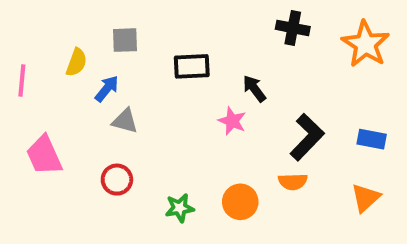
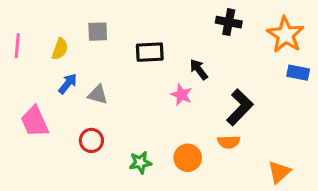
pink line: (22, 81) -> (17, 46), moved
blue arrow: (107, 89) -> (68, 84), moved
blue rectangle: (372, 139) -> (298, 73), moved
orange triangle: (366, 198) -> (279, 172), moved

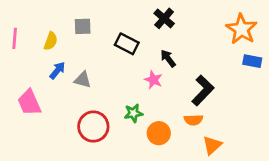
black cross: (229, 22) -> (164, 18), moved, turned 30
black rectangle: (150, 52) -> (127, 44), turned 30
red circle: (91, 140) -> (93, 127), moved, size x1.5
green star: (140, 163) -> (133, 113), moved
orange triangle: (279, 172) -> (212, 145), moved

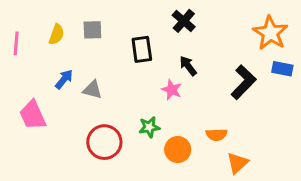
yellow semicircle: (51, 41) -> (57, 34), moved
black rectangle: (127, 44) -> (142, 49), turned 55
black L-shape: (203, 90) -> (243, 82), moved

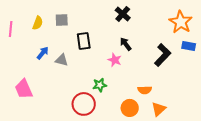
black rectangle: (142, 49) -> (84, 41), moved
pink trapezoid: (33, 115) -> (24, 89), moved
red circle: (104, 142) -> (84, 104), moved
orange circle: (178, 150) -> (130, 108), moved

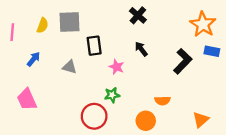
gray square: (62, 20) -> (69, 22), size x1.5
blue arrow: (43, 53) -> (34, 59), moved
pink star: (115, 60) -> (117, 67), moved
orange triangle: (159, 109) -> (201, 120), moved

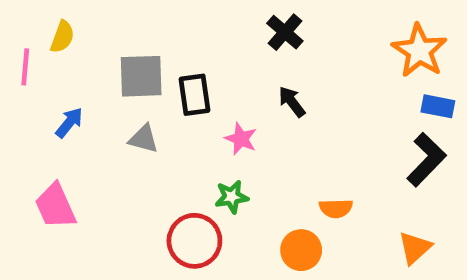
gray square: (69, 22) -> (141, 76), moved
yellow semicircle: (43, 25) -> (62, 37), moved
black L-shape: (183, 61) -> (426, 160), moved

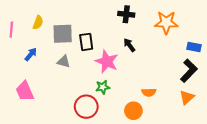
black cross: (285, 32) -> (126, 14), turned -35
yellow semicircle: (62, 37) -> (38, 22), moved
orange star: (419, 51) -> (166, 22), moved, turned -30
pink star: (241, 139) -> (107, 61), size x1.6
orange triangle: (415, 248) -> (187, 97), moved

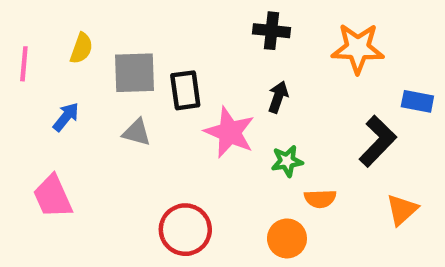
black arrow: (129, 45) -> (278, 97), turned 56
black L-shape: (189, 71) -> (378, 141), moved
green star: (103, 87) -> (287, 161), moved

